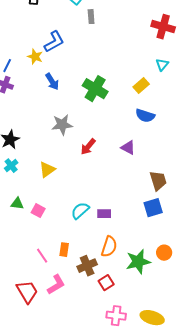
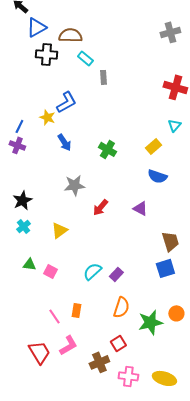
green cross: (95, 89) -> (107, 149), size x0.7
purple rectangle: (104, 214) -> (116, 274), turned -48
brown cross: (87, 266) -> (99, 362), moved

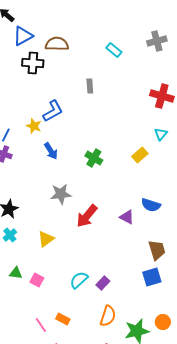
cyan rectangle: (85, 58) -> (114, 50), moved
blue semicircle: (157, 176) -> (151, 205), moved
red arrow: (100, 207) -> (87, 216), size x1.4
orange rectangle: (76, 310) -> (63, 319), turned -72

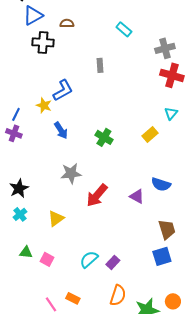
gray cross: (157, 41) -> (165, 48), moved
brown semicircle: (57, 44) -> (67, 23), size x0.6

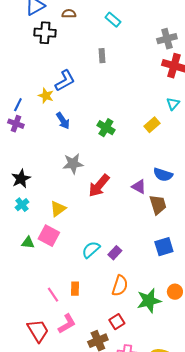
cyan rectangle: (124, 29) -> (113, 20), moved
brown trapezoid: (167, 229) -> (158, 205), moved
pink square: (47, 259) -> (49, 236), moved, size x1.5
orange rectangle: (73, 298) -> (75, 289), turned 64

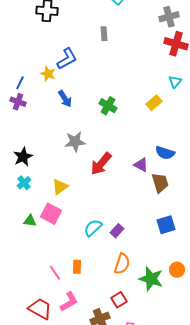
green star: (149, 301) -> (151, 279), turned 30
red trapezoid: (38, 331) -> (40, 309), turned -30

